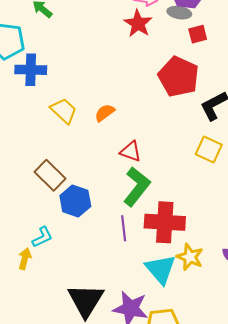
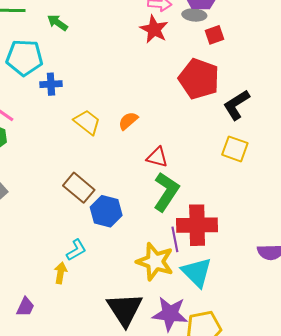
blue cross: (31, 70) -> (51, 84), size x0.7
purple line: (124, 228) -> (175, 239), moved
yellow star: (190, 257) -> (155, 262), moved, size x1.4

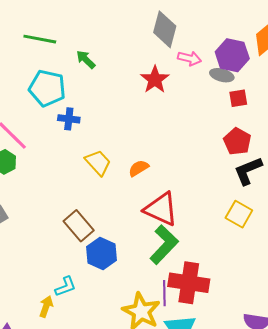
red star: (154, 29) -> (155, 80), moved
red pentagon: (199, 79) -> (237, 141), moved, size x0.7
red triangle: (157, 157) -> (161, 209), size x1.6

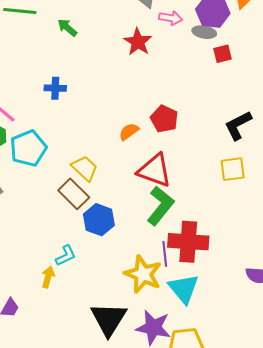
cyan pentagon: (47, 88) -> (28, 148), moved, turned -30
red pentagon: (237, 141) -> (164, 119), moved
yellow trapezoid: (98, 163) -> (85, 168), moved
yellow square: (239, 214) -> (233, 169), turned -32

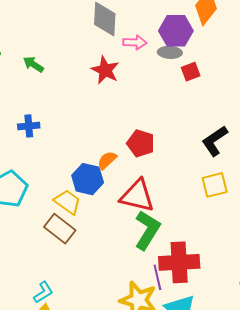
blue hexagon: (99, 220) -> (88, 179), moved
cyan L-shape: (66, 256) -> (43, 292), moved

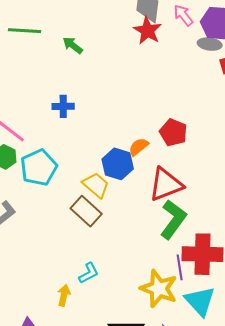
pink arrow: (135, 42) -> (183, 15), moved, turned -135
red star: (105, 70) -> (148, 31), moved
red triangle: (137, 196) -> (166, 184), turned -39
cyan L-shape: (43, 292) -> (89, 273), moved

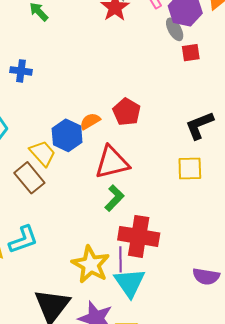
gray ellipse: (210, 44) -> (175, 29), turned 45
green L-shape: (173, 219) -> (114, 198), size x0.7
purple line: (180, 267) -> (121, 259), moved
cyan L-shape: (89, 273) -> (23, 240), size x1.4

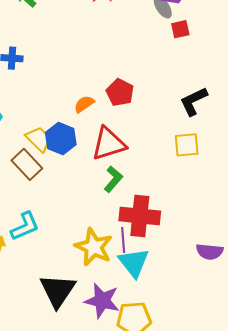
blue hexagon: (67, 135) -> (61, 139), moved

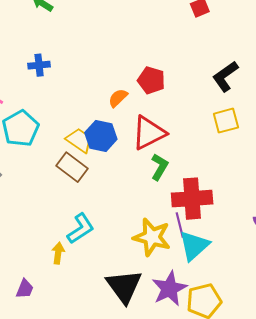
cyan triangle: (134, 263) -> (194, 246), turned 36
purple star: (102, 301) -> (169, 289), turned -30

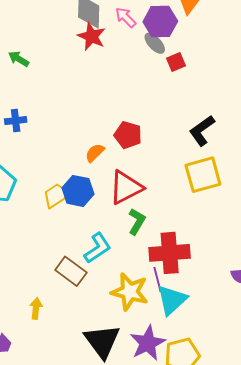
yellow square: (226, 121) -> (203, 175), size x1.4
yellow trapezoid: (79, 140) -> (56, 195), turned -68
brown rectangle: (72, 167) -> (71, 271), moved
cyan L-shape: (81, 229) -> (98, 248), moved

